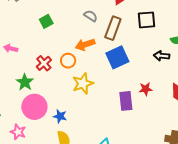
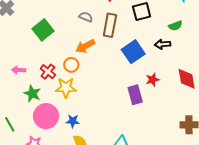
green square: (46, 21) -> (43, 30), size x1.5
pink arrow: (11, 48) -> (19, 70), moved
blue square: (117, 57) -> (133, 52), moved
yellow star: (83, 83) -> (66, 88), moved, turned 30

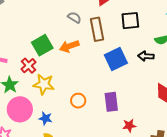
brown rectangle: (110, 25) -> (97, 29), turned -30
green square: (43, 30) -> (42, 45), moved
orange circle: (71, 65) -> (78, 101), moved
red star: (153, 80) -> (129, 126), moved

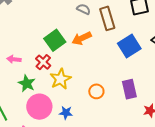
yellow star: (44, 84) -> (60, 79), turned -30

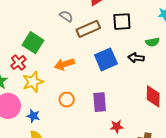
brown rectangle: (107, 18) -> (88, 29), turned 75
orange arrow: (82, 38) -> (64, 64), moved
green square: (55, 40) -> (33, 43), turned -30

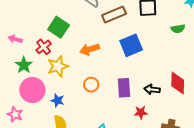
black arrow: (136, 58) -> (152, 89), moved

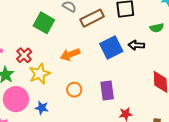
green square: (59, 27) -> (44, 23), moved
black arrow: (152, 89) -> (136, 45), moved

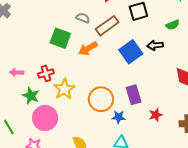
red cross: (24, 55) -> (46, 73), turned 35
orange arrow: (70, 55) -> (88, 49), moved
orange circle: (74, 90) -> (101, 99), size x1.6
blue star: (42, 108) -> (119, 117), moved

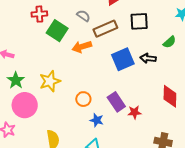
green semicircle: (173, 25) -> (169, 42), turned -32
red cross: (46, 73) -> (39, 14), moved
purple rectangle: (134, 95) -> (116, 102), turned -30
orange circle: (101, 99) -> (83, 99), size x0.6
red star: (156, 115) -> (134, 112), moved

